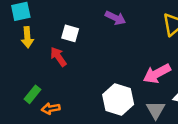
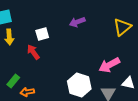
purple arrow: (115, 18) -> (77, 22), turned 133
white square: (70, 33) -> (42, 34), turned -32

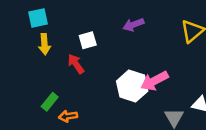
pink arrow: (109, 65) -> (154, 81), moved
white hexagon: (79, 85) -> (132, 86), moved

